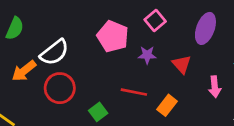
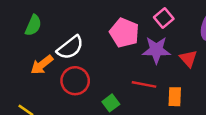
purple star: (147, 55) -> (156, 50), size x1.6
orange rectangle: (167, 105) -> (175, 97), turned -36

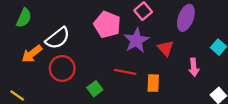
purple star: (156, 50) -> (136, 40), turned -30

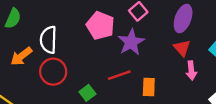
white semicircle: (58, 38) -> (48, 40), turned 130
red triangle: (166, 48) -> (182, 48), moved
red line: (125, 72) -> (119, 75), turned -30

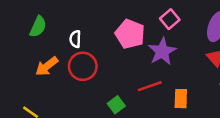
white semicircle: (48, 40) -> (75, 39), moved, size x0.6
red circle: (53, 72) -> (83, 66), moved

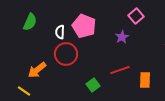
pink pentagon: (130, 34) -> (84, 26), moved
purple star: (162, 51) -> (122, 37), moved, size x0.6
orange arrow: (47, 66) -> (37, 70), moved

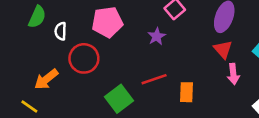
pink pentagon: (84, 26) -> (107, 22), turned -30
white semicircle: (60, 32) -> (61, 31), moved
green square: (93, 85) -> (119, 99), size x1.5

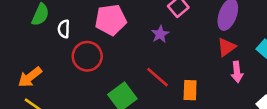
red triangle: (223, 49) -> (227, 47), turned 36
orange arrow: (46, 79) -> (30, 77), moved
red line: (154, 79) -> (158, 77), turned 60

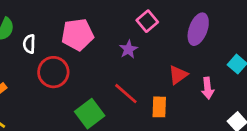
red triangle: (227, 47) -> (178, 75), moved

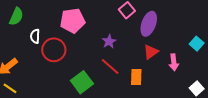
purple ellipse: (198, 29) -> (149, 24), moved
white semicircle: (29, 44) -> (35, 36), moved
purple star: (128, 49) -> (109, 41), moved

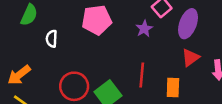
purple star: (109, 41) -> (144, 29), moved
red circle: (54, 50) -> (74, 86), moved
red line: (110, 67) -> (142, 75), turned 54

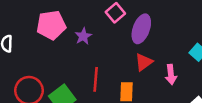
purple star: (144, 29) -> (83, 36), moved

